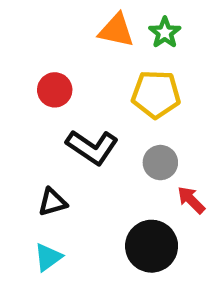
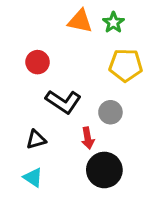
yellow pentagon: (156, 94) -> (126, 65), moved
red arrow: (191, 200) -> (88, 138), moved, turned -145
cyan triangle: (48, 257) -> (33, 178), turned -50

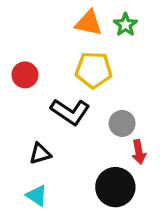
red circle: (38, 62) -> (25, 75), moved
yellow pentagon: (126, 65) -> (94, 70), moved
red arrow: (88, 138) -> (139, 152), moved

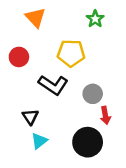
orange triangle: (89, 23) -> (35, 18), moved, turned 35
black triangle: (40, 154) -> (30, 117), turned -48
cyan triangle: (37, 195) -> (39, 141), moved, turned 48

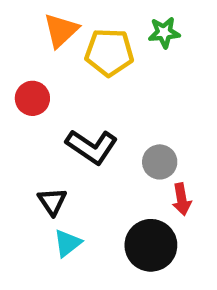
orange triangle: (35, 18) -> (61, 30), turned 30
green star: (95, 19) -> (164, 33), turned 30
yellow pentagon: (71, 53) -> (109, 52), moved

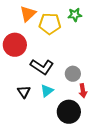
red circle: (32, 98) -> (15, 45), size x1.5
cyan triangle: (68, 243) -> (47, 91), moved

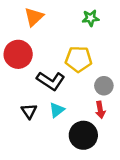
yellow pentagon: (50, 24) -> (79, 59), moved
gray circle: (73, 74) -> (104, 86), moved

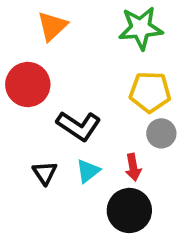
green star: (91, 18) -> (141, 28), size x1.6
yellow pentagon: (79, 59) -> (150, 92), moved
red arrow: (100, 110) -> (133, 167), moved

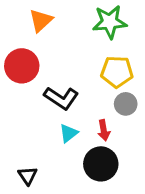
black triangle: (45, 173) -> (28, 176), moved

